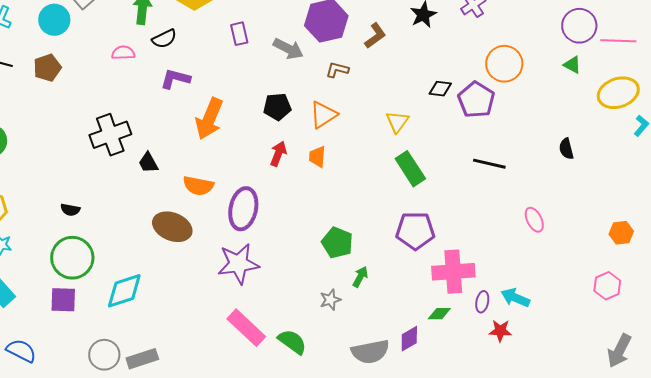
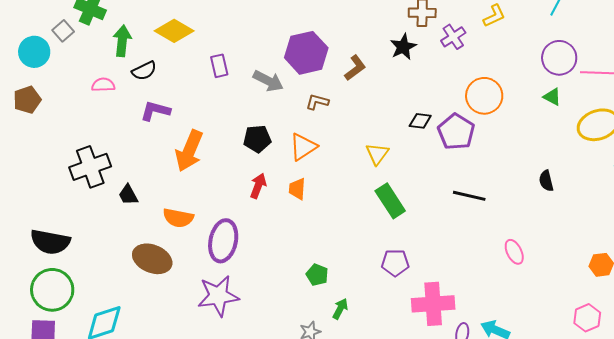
black semicircle: (70, 210) -> (50, 242), size x2.0
purple pentagon: (415, 231) -> (395, 263), size x0.7
green pentagon: (337, 243) -> (317, 275), size x0.7

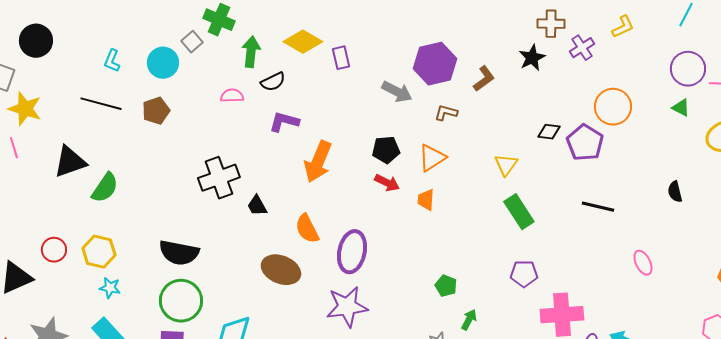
purple rectangle: (219, 66) -> (341, 58), moved
red arrow: (258, 186) -> (387, 183), moved, turned 95
orange semicircle: (178, 218) -> (307, 229), turned 52

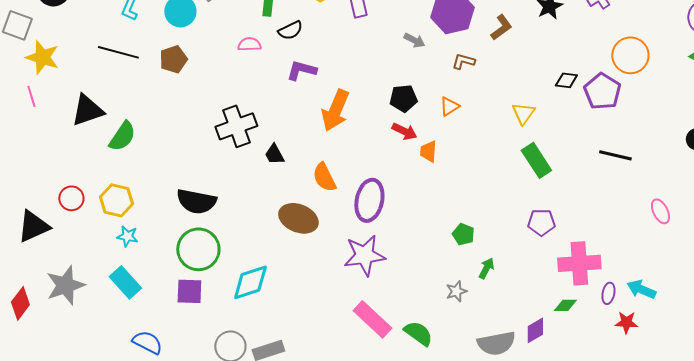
gray arrow: (397, 92) -> (414, 40), size x0.7
orange triangle: (432, 158) -> (449, 106), size x0.7
orange trapezoid: (426, 200) -> (428, 151), moved

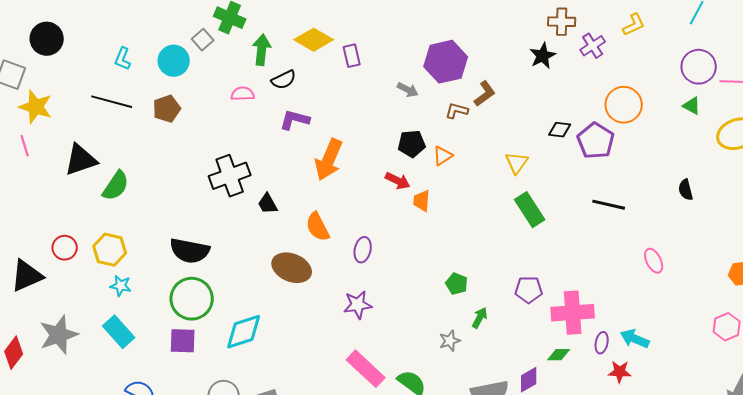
brown L-shape: (501, 27) -> (485, 94), moved
black pentagon: (403, 98) -> (412, 144), moved
purple ellipse: (369, 200) -> (363, 250), size x0.6
purple pentagon: (541, 222) -> (529, 290), moved
purple star: (364, 255) -> (358, 305), size x0.7

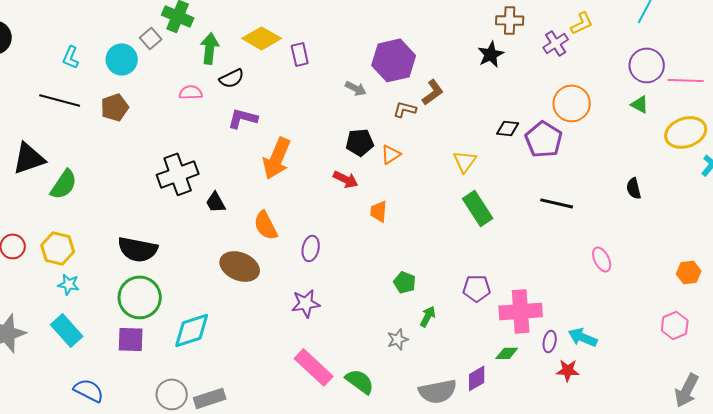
purple cross: (593, 46) -> (556, 43), moved
orange trapezoid: (422, 201) -> (379, 211), moved

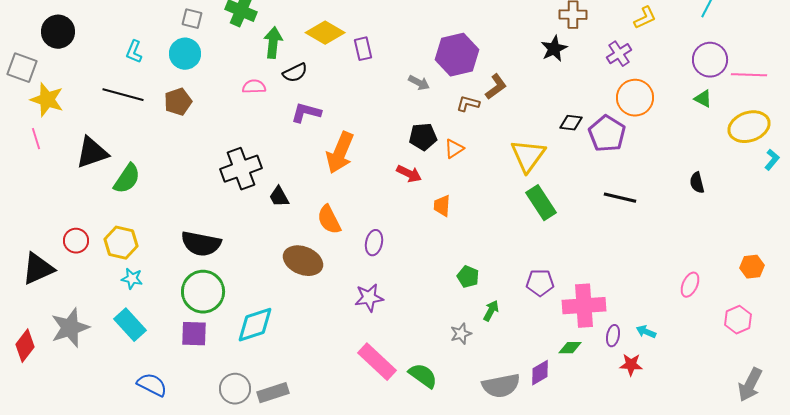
gray square: (151, 38) -> (192, 19), moved, turned -35
purple cross: (556, 43) -> (619, 54), moved
yellow triangle: (465, 161) -> (528, 156), size x1.5
pink ellipse: (602, 259) -> (690, 285), moved, turned 50
cyan arrow: (583, 337) -> (646, 332), size x0.7

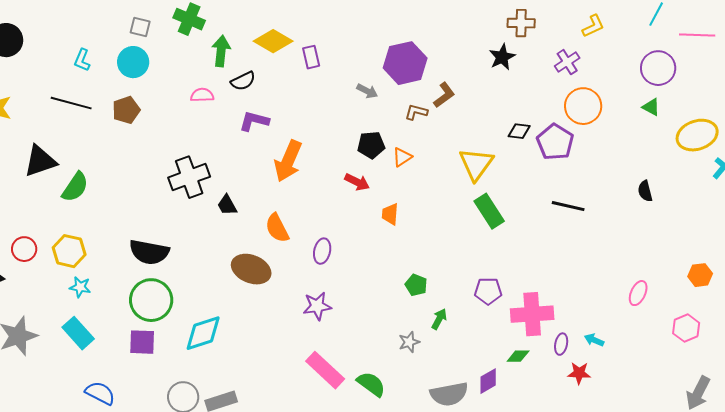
pink line: (749, 75) -> (697, 35), moved

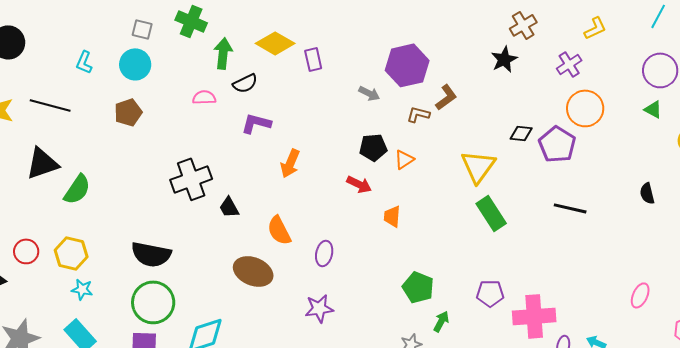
brown cross: (521, 23) -> (523, 25), turned -32
black line: (71, 103) -> (50, 105), moved
orange arrow: (288, 161) -> (290, 163), size x0.7
green pentagon: (416, 285) -> (418, 287), size x1.4

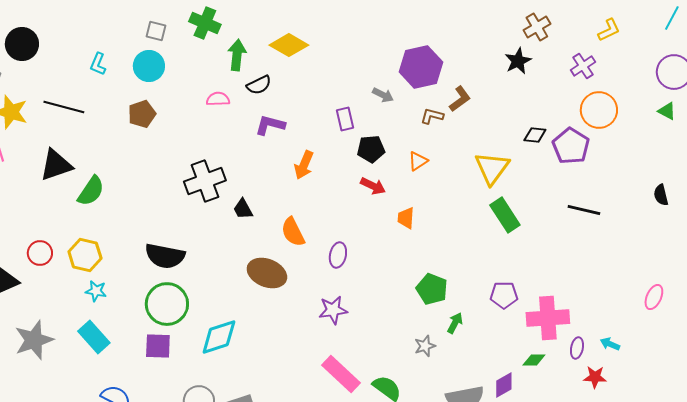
purple rectangle: (313, 59) -> (345, 119), moved
black pentagon: (373, 147) -> (371, 149), moved

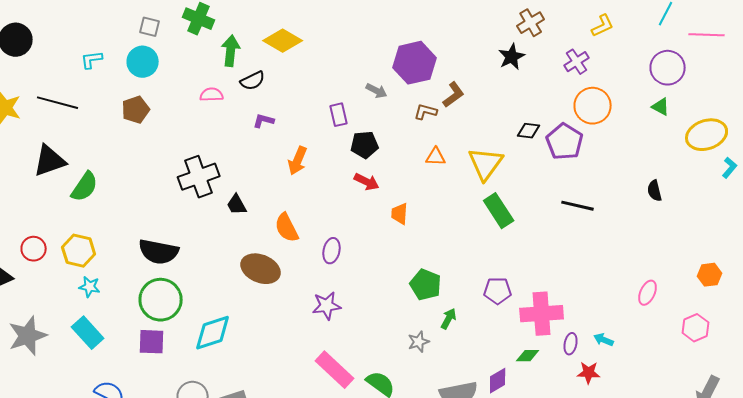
cyan L-shape: (98, 64) -> (92, 60), turned 60
purple L-shape: (270, 125) -> (264, 121), size x0.7
orange triangle: (418, 161) -> (436, 157), moved, turned 35

